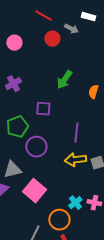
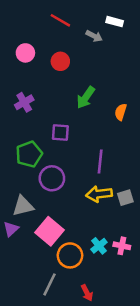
red circle: (52, 39) -> (60, 61), moved
orange circle: (59, 220) -> (70, 255), moved

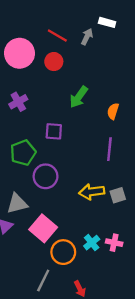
red line: (60, 20) -> (57, 36), moved
gray arrow: (94, 36) -> (87, 37), turned -91
pink circle: (25, 53) -> (19, 53), size x1.6
purple line: (100, 161) -> (109, 149), moved

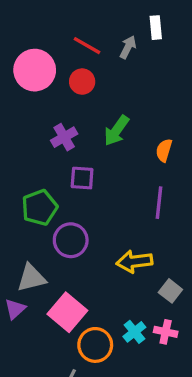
white rectangle: (107, 22) -> (156, 28), turned 70
purple cross: (18, 102) -> (64, 137), moved
gray square: (118, 195) -> (170, 291), moved, turned -35

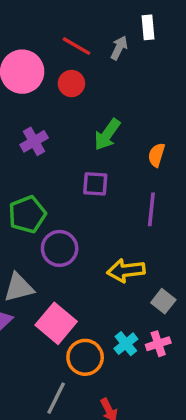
purple cross: (64, 137) -> (34, 141), moved
purple square: (82, 178) -> (95, 184), moved
pink cross: (166, 332) -> (158, 344), turned -30

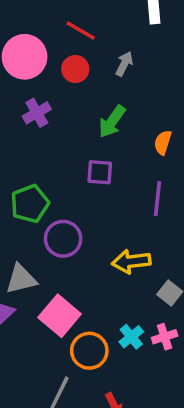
gray arrow: (119, 48) -> (124, 64), moved
purple cross: (34, 141) -> (37, 113), moved

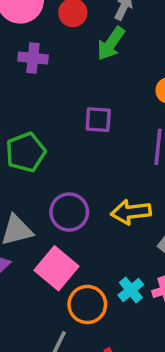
purple cross: (37, 113) -> (33, 58), turned 36
green arrow: (112, 122) -> (111, 43), moved
purple circle: (63, 239) -> (69, 212), moved

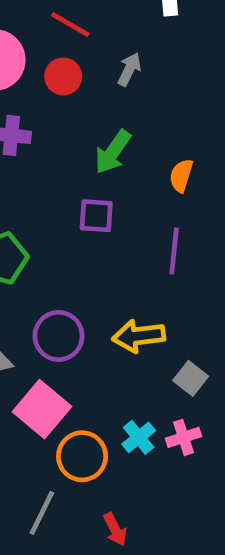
green arrow: (111, 43) -> (113, 152), moved

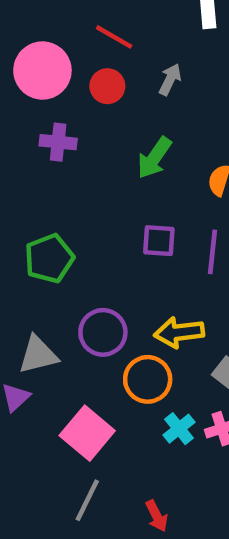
purple square: (96, 216) -> (159, 241), moved
pink square: (42, 409) -> (87, 433), moved
orange circle: (82, 456) -> (148, 379), moved

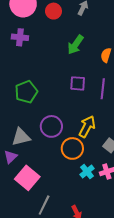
purple cross: (58, 142) -> (20, 37), moved
yellow arrow: (179, 332) -> (87, 126), turned 125
pink square: (87, 433) -> (27, 178), moved

